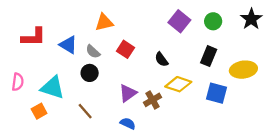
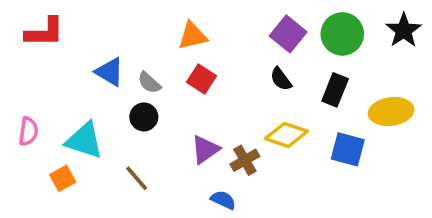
green circle: (213, 21) -> (342, 34), size x1.5
orange triangle: (104, 22) -> (193, 36), moved
red L-shape: (33, 37) -> (45, 32), moved
black semicircle: (161, 59) -> (281, 79), moved
blue semicircle: (128, 123) -> (223, 200), moved

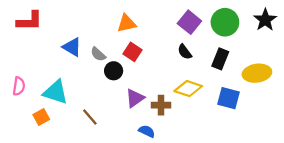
black circle: (144, 117) -> (114, 71), moved
brown cross: (245, 160) -> (161, 105), turned 30

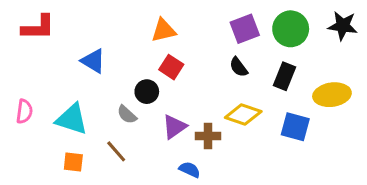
black star: (265, 20) -> (343, 26), turned -30
purple square: (189, 22) -> (245, 29), turned 30
gray semicircle: (98, 54) -> (127, 115), moved
orange square: (41, 117) -> (73, 162), moved, turned 35

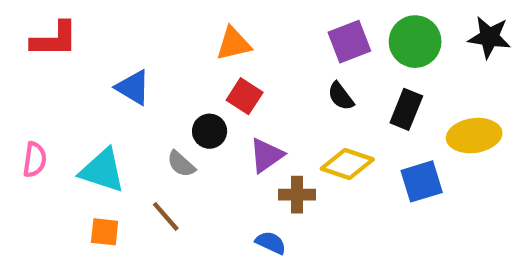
purple triangle: (174, 127) -> (266, 155), moved
blue square: (295, 127) -> (422, 181), turned -32

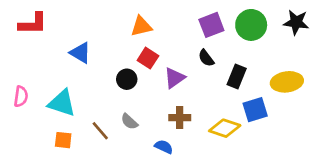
black rectangle: (406, 109) -> (237, 77), moved
purple triangle: (266, 155) -> (174, 78), moved
gray semicircle: (181, 164) -> (129, 122), moved
yellow diamond: (347, 164) -> (225, 128), moved

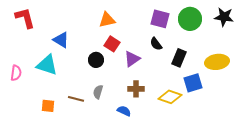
red L-shape: (33, 24) -> (25, 18), turned -105
purple square: (211, 25) -> (160, 19), turned 36
cyan triangle: (62, 103) -> (47, 65), moved
gray semicircle: (129, 122) -> (98, 92), turned 64
brown line: (100, 131) -> (76, 99), turned -35

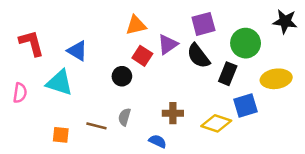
red L-shape: (25, 18) -> (31, 43), moved
purple square: (160, 19) -> (203, 24), turned -30
green circle: (190, 19) -> (246, 43), moved
black semicircle: (156, 44) -> (198, 56), size x1.5
purple triangle: (132, 59) -> (168, 44), moved

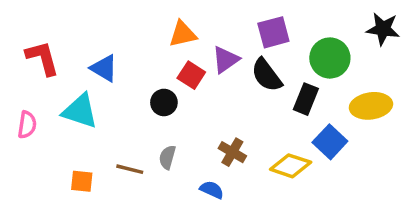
blue square: (246, 106) -> (330, 142), turned -30
brown cross: (173, 113) -> (232, 152), turned 30

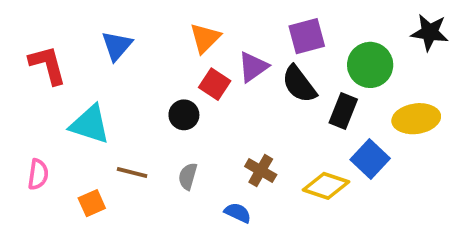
orange triangle: (183, 34) -> (205, 38), turned -32
blue triangle: (104, 68) -> (117, 46), moved, turned 40
pink semicircle: (27, 125) -> (38, 174), moved
brown line: (130, 169) -> (132, 172), moved
orange square: (82, 181) -> (92, 203), turned -30

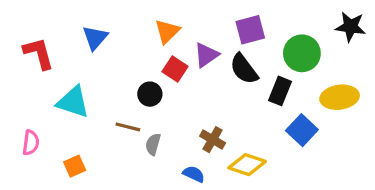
brown line: (132, 172) -> (128, 127), moved
yellow diamond: (326, 186) -> (247, 165), moved

